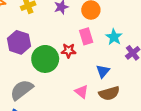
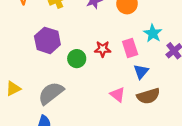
pink rectangle: (86, 36) -> (130, 48), moved
green circle: (45, 59) -> (77, 59), size x0.6

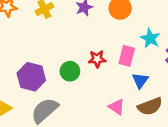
purple hexagon: (47, 40) -> (31, 77), moved
pink rectangle: (130, 48) -> (127, 56), turned 36

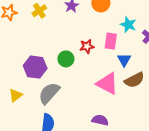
pink triangle: (117, 107) -> (107, 84), size x1.6

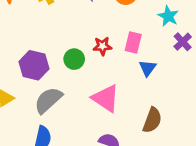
cyan star: (128, 25) -> (168, 16), moved
brown semicircle: (134, 80) -> (152, 120), moved, turned -48
pink triangle: (107, 84) -> (106, 98), moved

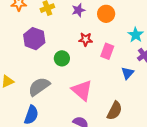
red star: (102, 46) -> (86, 39), moved
purple hexagon: (34, 65) -> (34, 39), moved
blue triangle: (148, 68) -> (128, 73), moved

